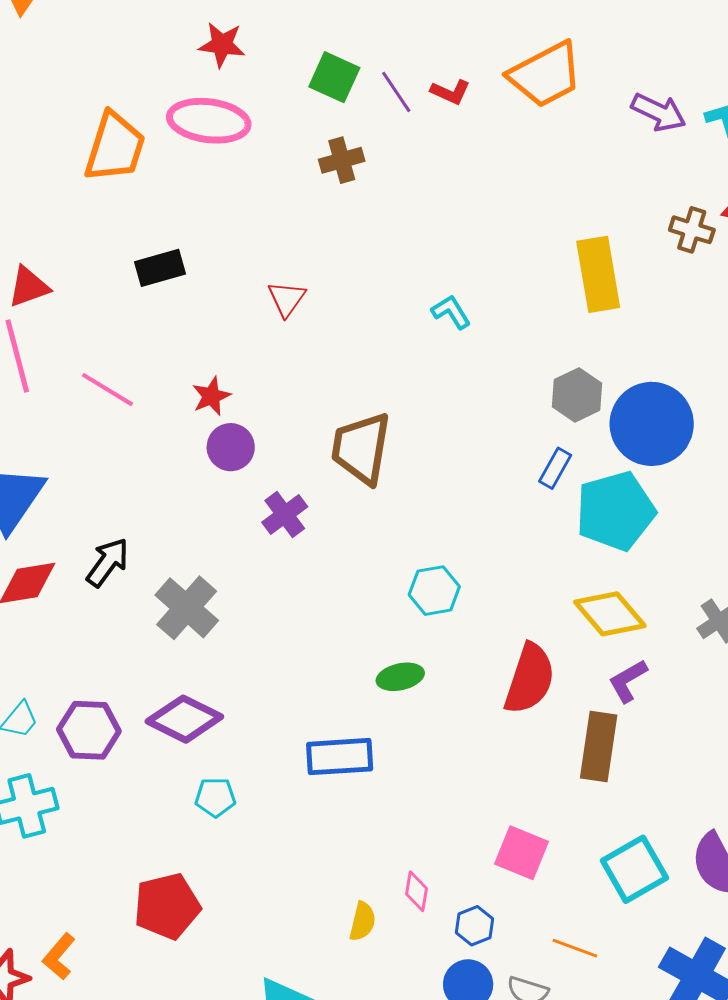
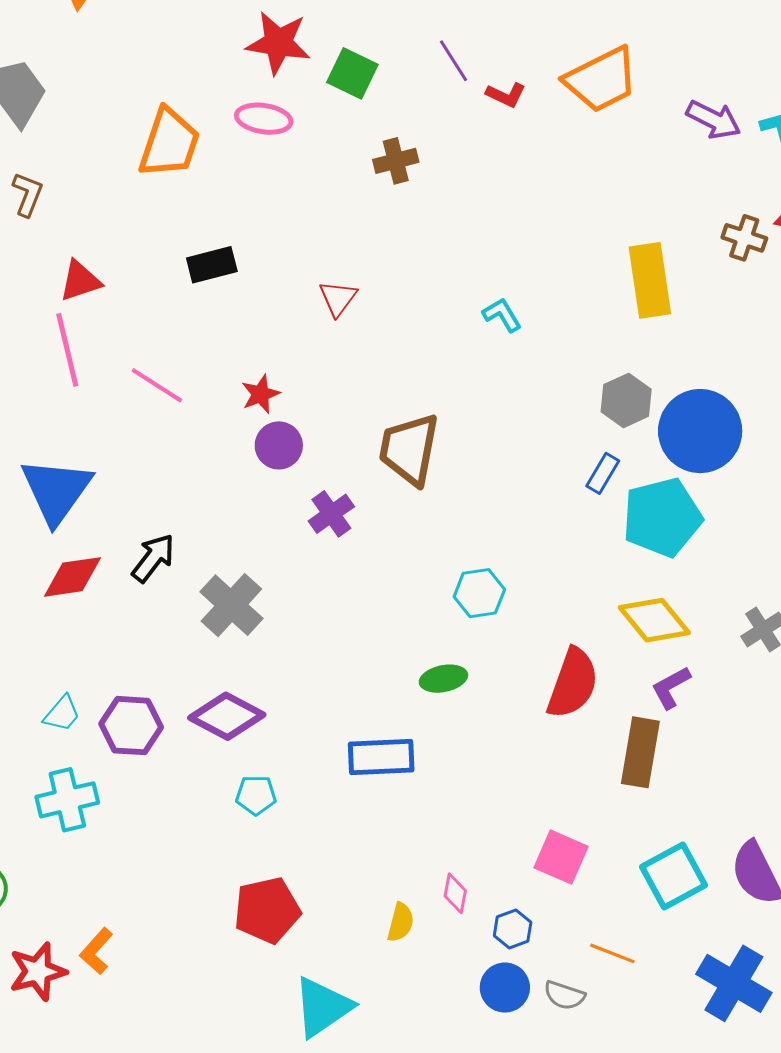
red star: (222, 45) -> (278, 43), size x1.4
green square: (334, 77) -> (352, 73), moved
purple line: (396, 92) -> (453, 61), moved
pink ellipse: (209, 121) -> (264, 119), size x0.7
red pentagon: (167, 906) -> (267, 910), moved

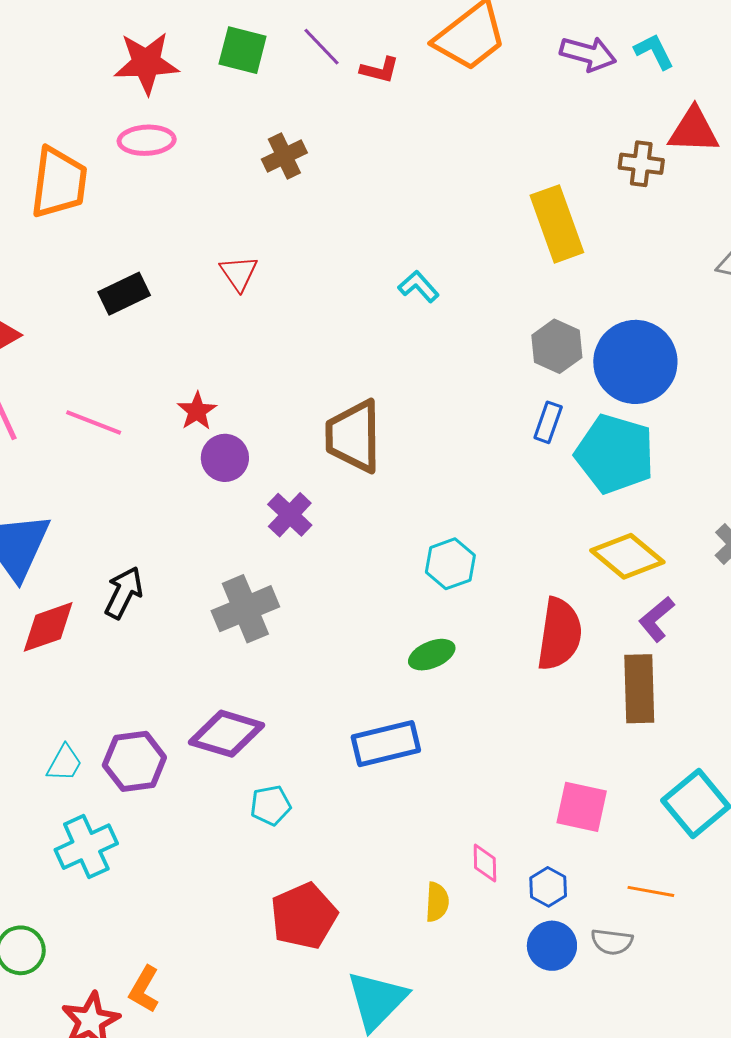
green square: (352, 73) -> (243, 50), moved
red triangle: (338, 298) -> (239, 273), moved
cyan pentagon: (662, 517) -> (615, 454), turned -30
gray cross: (231, 605) -> (245, 609), moved, turned 36

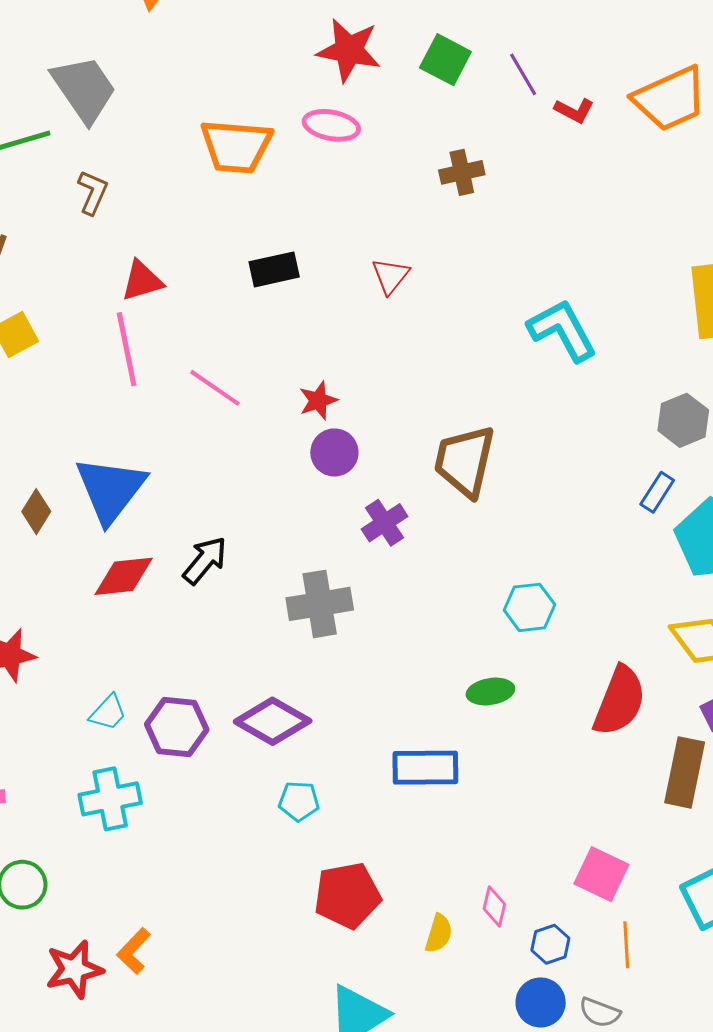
orange trapezoid: (59, 183) -> (236, 146), turned 74
cyan L-shape: (419, 286) -> (562, 330), size x1.8
orange line: (651, 891) -> (626, 945), moved, turned 63
red pentagon: (304, 916) -> (347, 895), moved

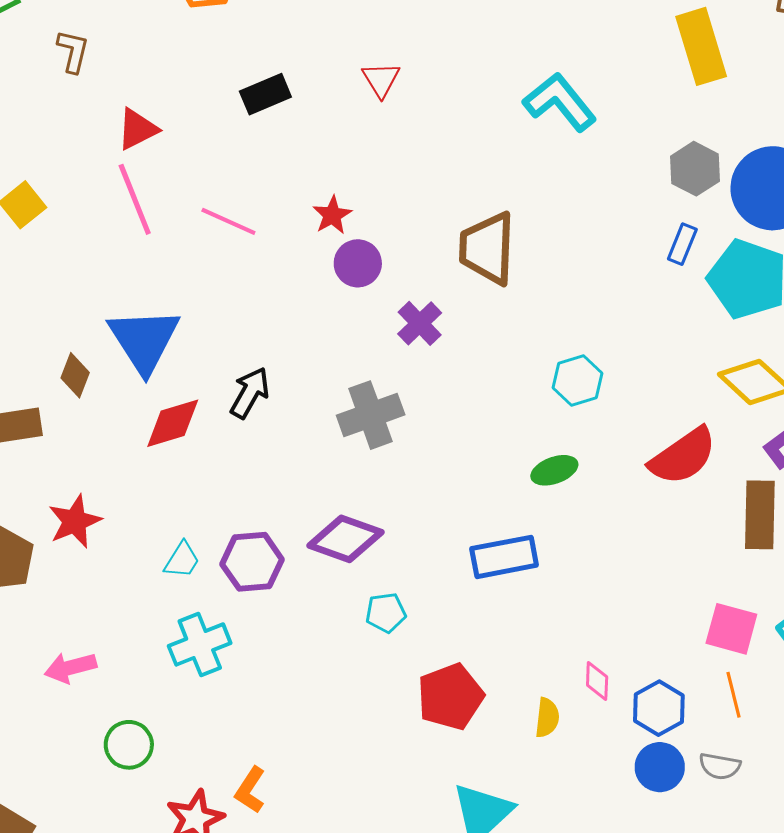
red semicircle: (620, 701) -> (683, 456), turned 44
pink square: (601, 874) -> (731, 629), moved
blue hexagon: (550, 944) -> (659, 708), size x1.4

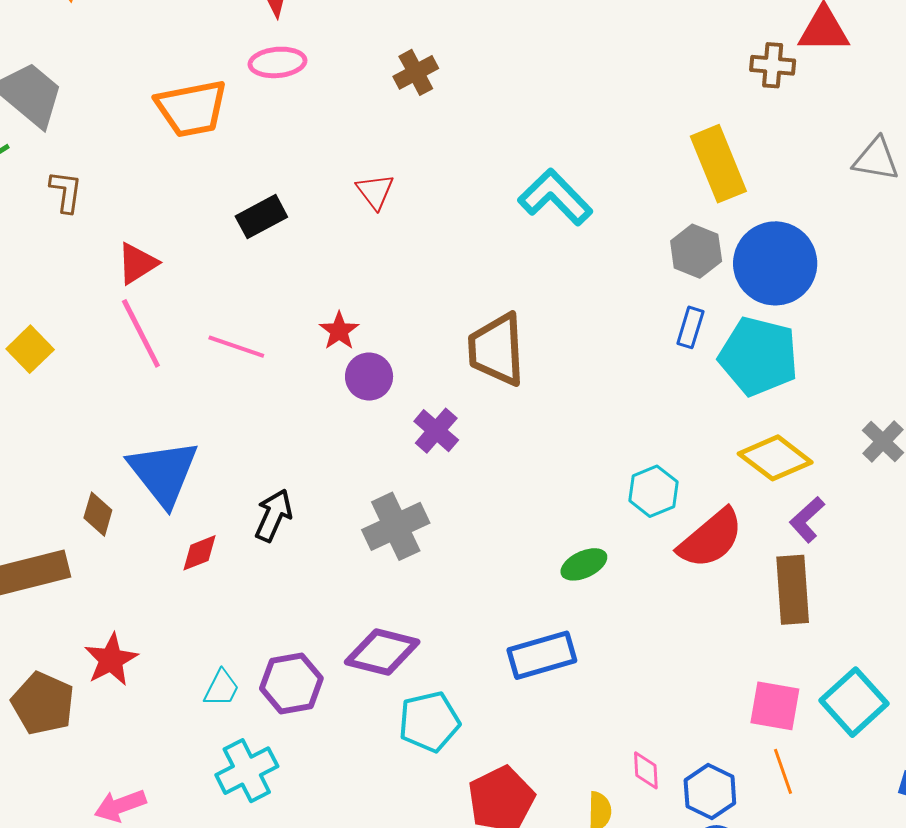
yellow rectangle: (701, 46) -> (718, 164), moved
cyan hexagon: (578, 381) -> (653, 491), moved
red diamond: (173, 423) -> (200, 553), size x0.7
cyan pentagon: (386, 613) -> (429, 722), size x1.5

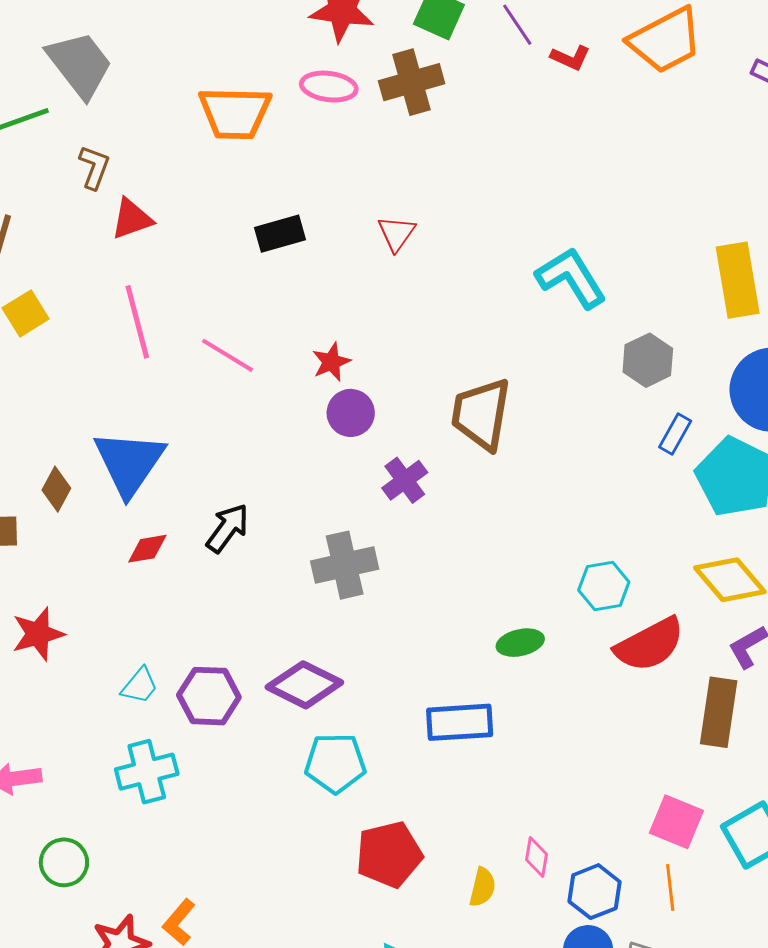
brown cross: (416, 72) -> (412, 82), moved, size x1.4
gray hexagon: (696, 251) -> (648, 360), moved
red triangle: (137, 263) -> (132, 219), moved

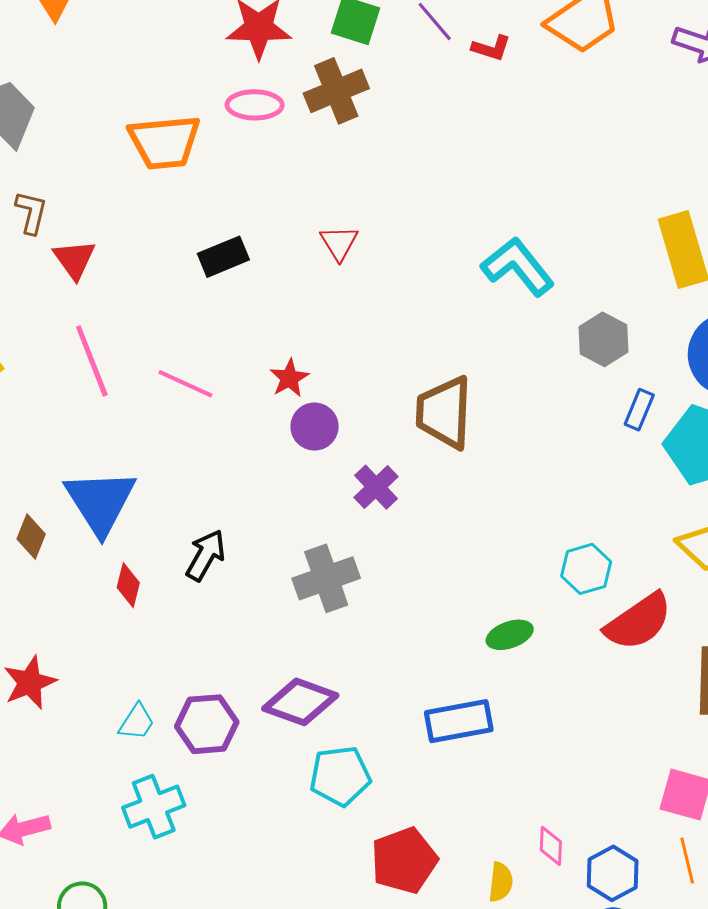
red triangle: (132, 219) -> (74, 259), turned -39
red diamond: (147, 549) -> (128, 585), turned -60

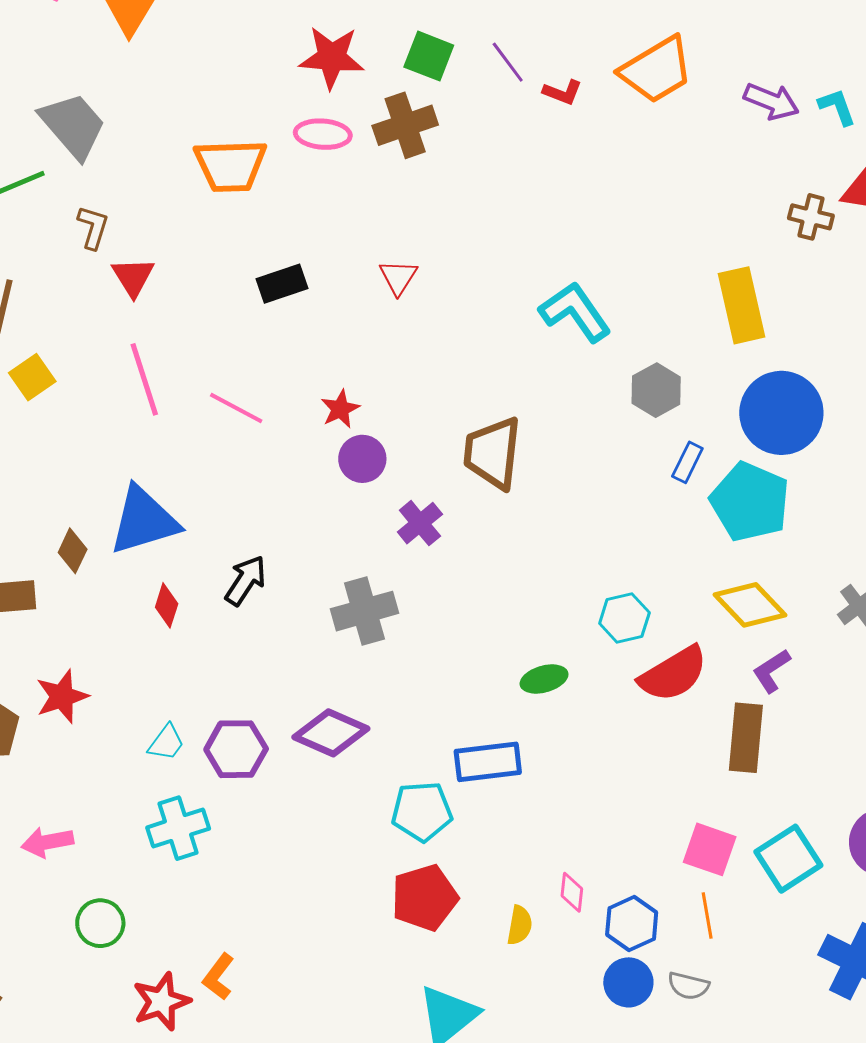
blue triangle: (100, 502) -> (144, 521), turned 42
cyan pentagon: (340, 776) -> (422, 811), moved

